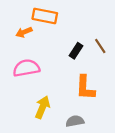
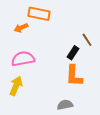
black rectangle: (76, 51) -> (73, 53), moved
yellow arrow: (42, 107) -> (16, 86), moved

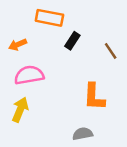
orange arrow: (21, 28) -> (18, 45), moved
black rectangle: (73, 53) -> (72, 41), moved

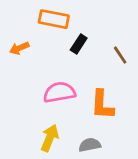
pink semicircle: (29, 75) -> (59, 92), moved
yellow arrow: (20, 110) -> (50, 138), moved

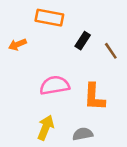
black rectangle: (79, 44) -> (83, 41), moved

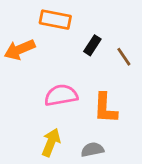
orange arrow: (17, 44) -> (20, 50), size x1.5

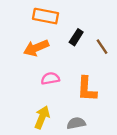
orange arrow: (20, 50) -> (36, 48), moved
pink semicircle: (61, 95) -> (50, 78), size x0.7

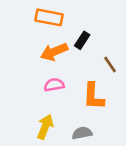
brown line: (102, 47) -> (110, 64), moved
orange arrow: (36, 48) -> (54, 52), moved

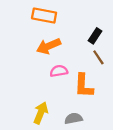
black rectangle: (82, 40) -> (95, 36), moved
pink semicircle: (54, 85) -> (59, 71), moved

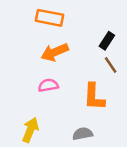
pink semicircle: (59, 71) -> (48, 85), moved
yellow arrow: (41, 113) -> (30, 130), moved

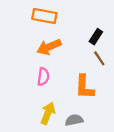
pink semicircle: (48, 85) -> (43, 77), turned 108
yellow arrow: (30, 130) -> (48, 113), moved

